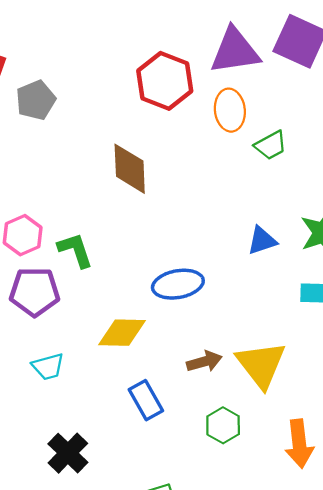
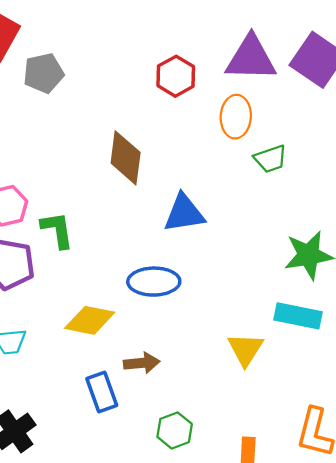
red hexagon: (165, 81) -> (176, 76), size x0.7
blue triangle: (262, 241) -> (184, 213), moved, size x1.4
brown arrow: (204, 362) -> (142, 363), moved
yellow triangle: (261, 365) -> (245, 349), moved, size x0.7

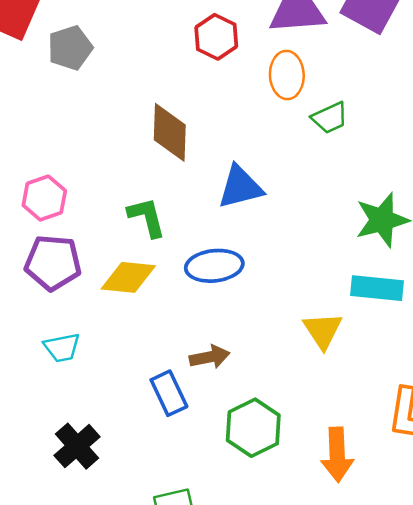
green L-shape: (57, 230) -> (147, 217), moved
yellow diamond: (90, 320) -> (128, 277), moved
green hexagon: (175, 430) -> (253, 428), size x1.4

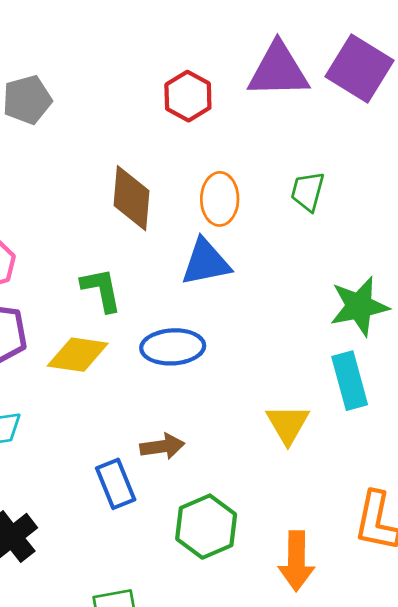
orange ellipse: (287, 75) -> (220, 199), moved
green trapezoid: (330, 118) -> (308, 191), turned 126
cyan rectangle: (377, 288) -> (350, 381), turned 66

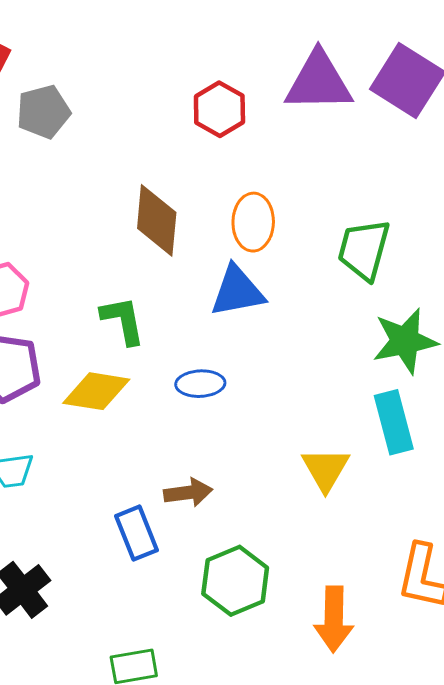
green trapezoid: (308, 191) -> (364, 250), moved, size x1.4
blue ellipse: (173, 347) -> (200, 384), size x0.7

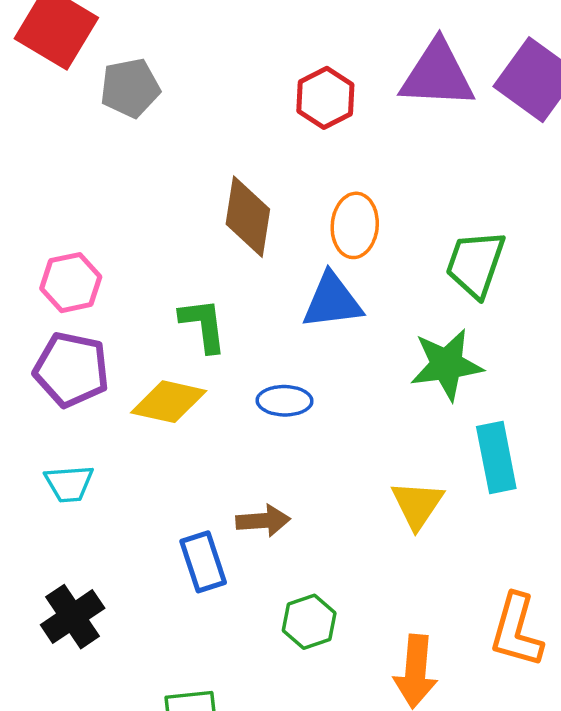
green star: (405, 341) -> (446, 365), moved
green hexagon: (235, 581) -> (309, 622), size x0.7

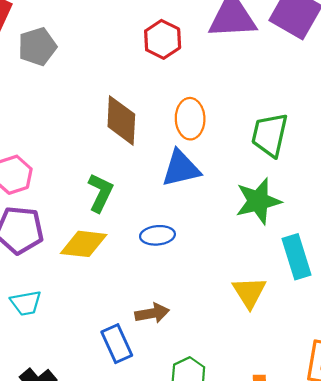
green L-shape: (203, 325) -> (100, 193), turned 39

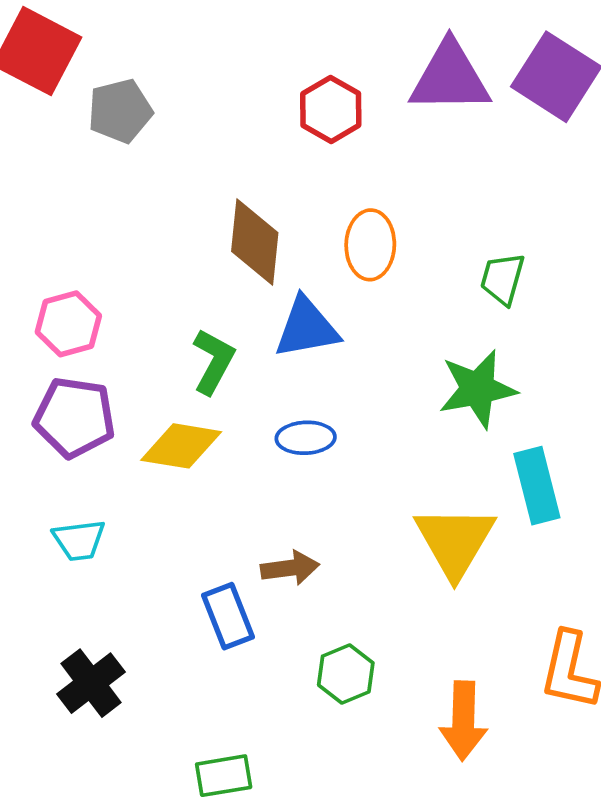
green trapezoid: (270, 135) -> (502, 279), size x0.7
blue triangle: (181, 168) -> (307, 328), moved
yellow triangle: (249, 292) -> (455, 541), size x1.4

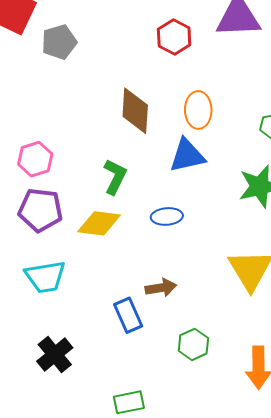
blue triangle: (307, 328) -> (187, 156), moved
cyan trapezoid: (79, 540) -> (45, 277), size x1.4

